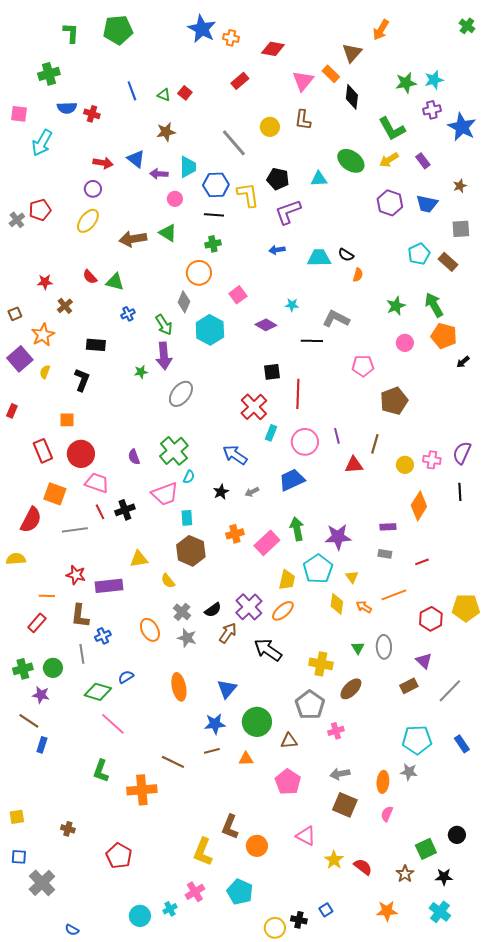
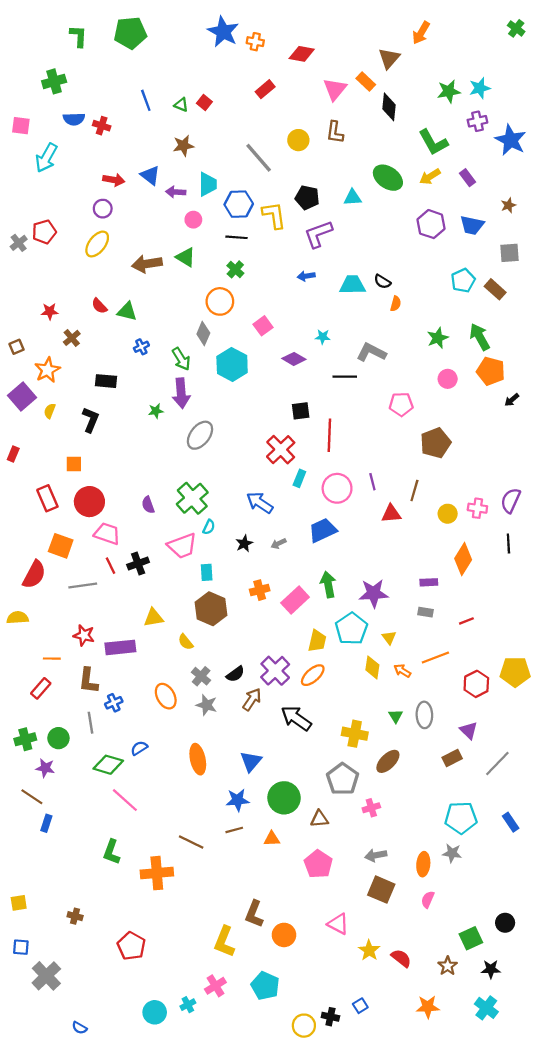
green cross: (213, 244) -> (235, 269), turned -35

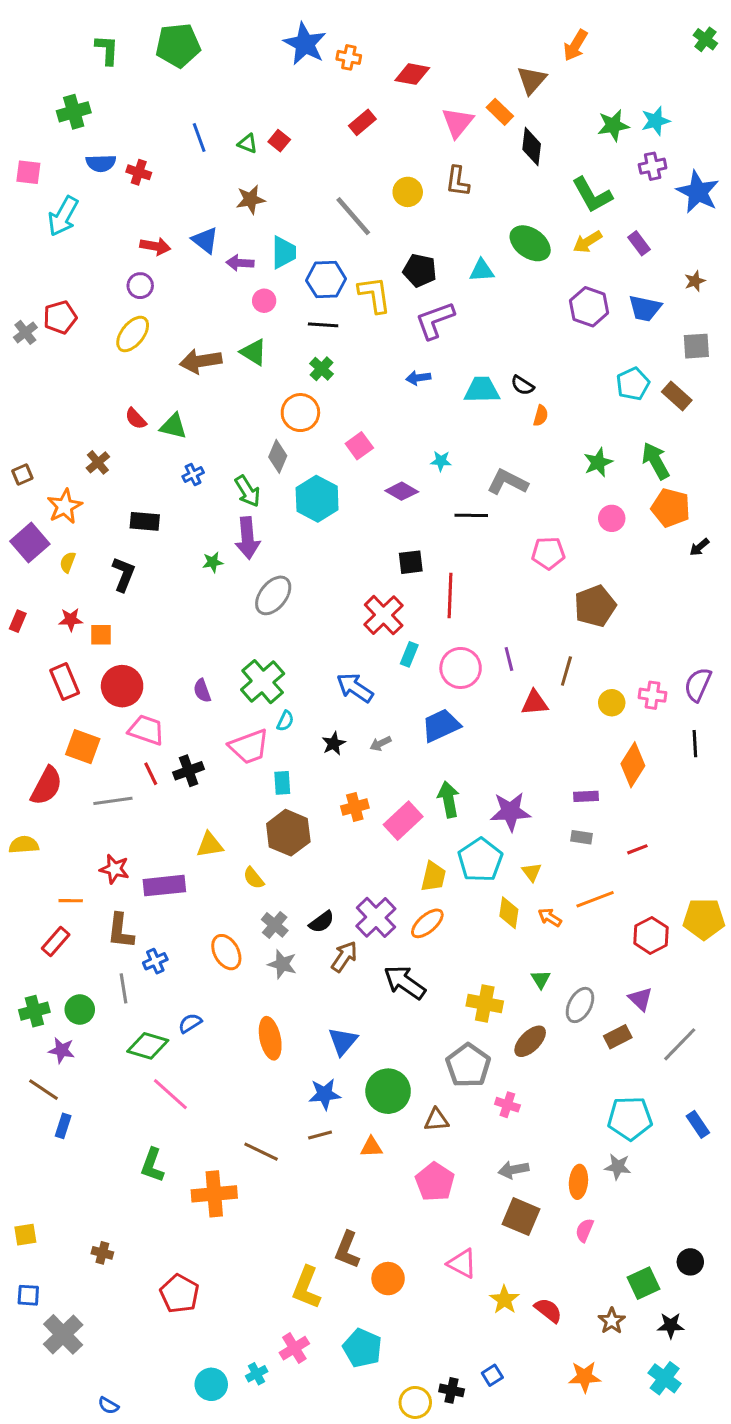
red star: (50, 311) -> (71, 620), moved
gray ellipse: (424, 715) -> (580, 1005), moved, turned 30
pink cross: (371, 808) -> (507, 1105), turned 35

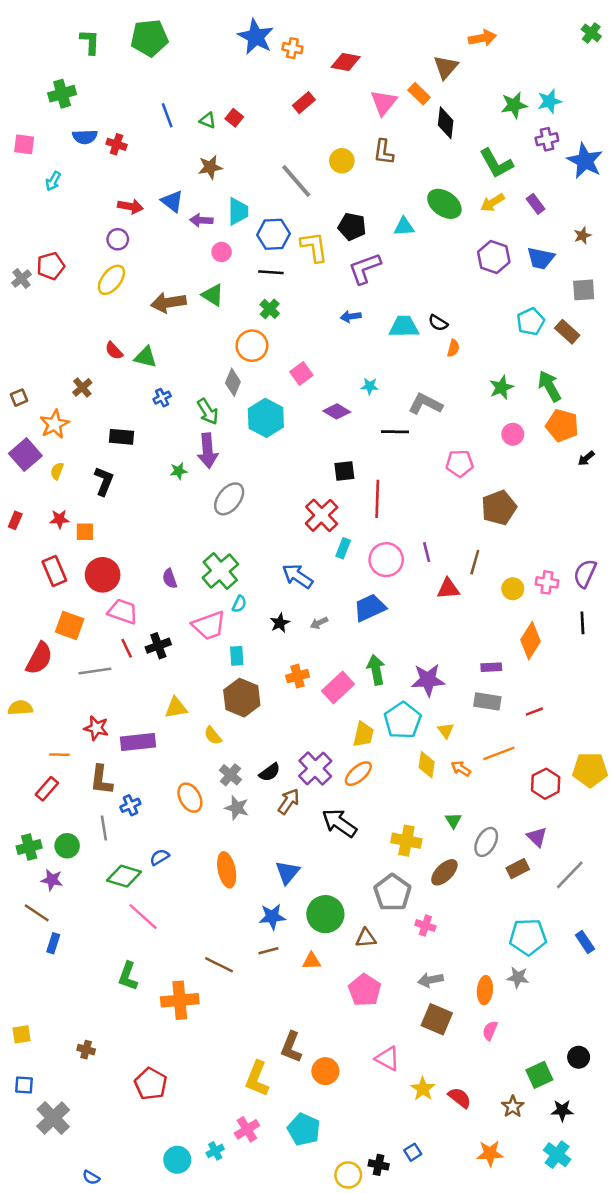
orange arrow: (575, 45) -> (482, 38), turned -132
cyan arrow: (63, 216) -> (53, 181), size x0.6
gray rectangle: (581, 837) -> (487, 701), size x1.5

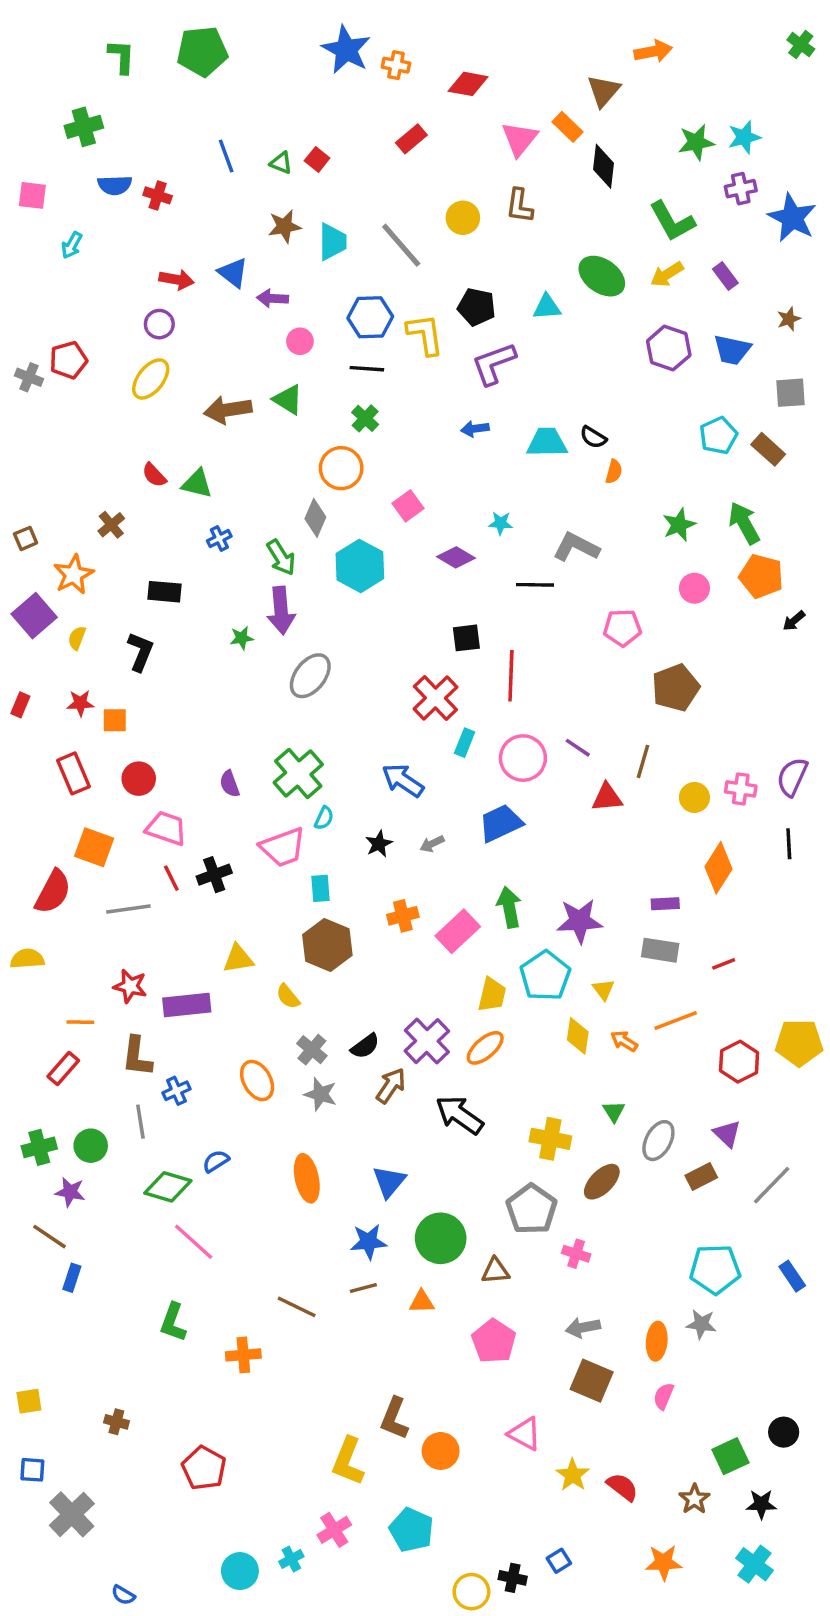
cyan trapezoid: (238, 211) -> (333, 242), moved
gray cross: (22, 279) -> (29, 377), turned -30
purple line: (427, 552) -> (578, 748), turned -42
red circle: (103, 575) -> (139, 779), size x0.7
orange cross: (180, 1000) -> (243, 1355), size x0.7

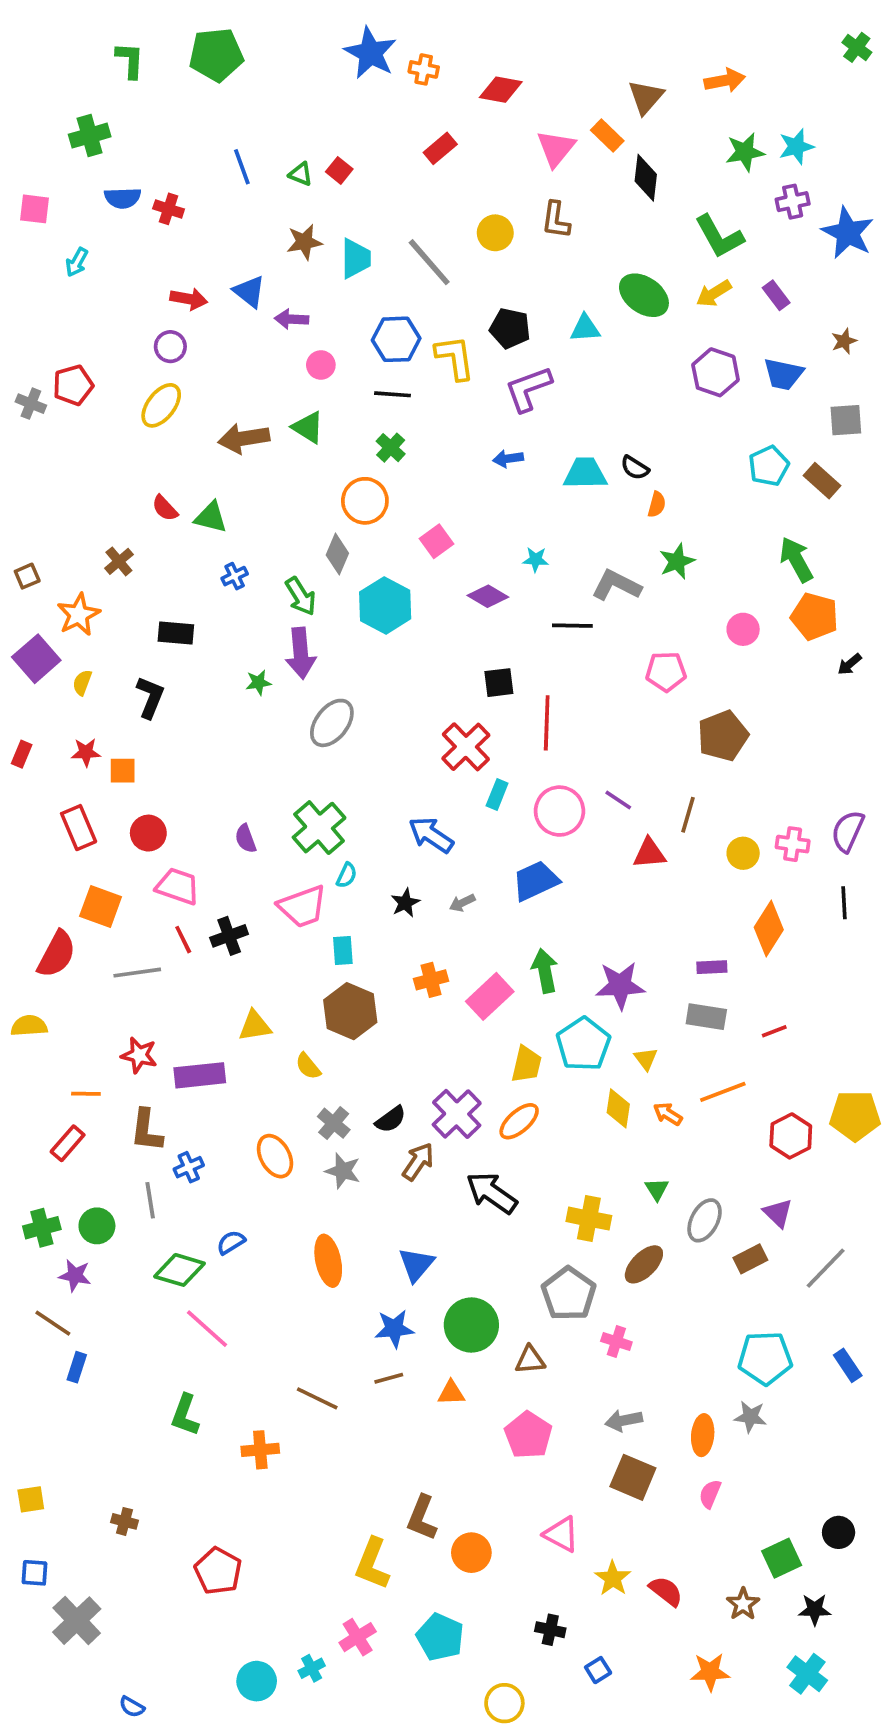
orange arrow: (653, 51) -> (725, 80), moved
green star: (679, 525) -> (677, 561), moved
black cross: (513, 1578) -> (550, 1630), moved

